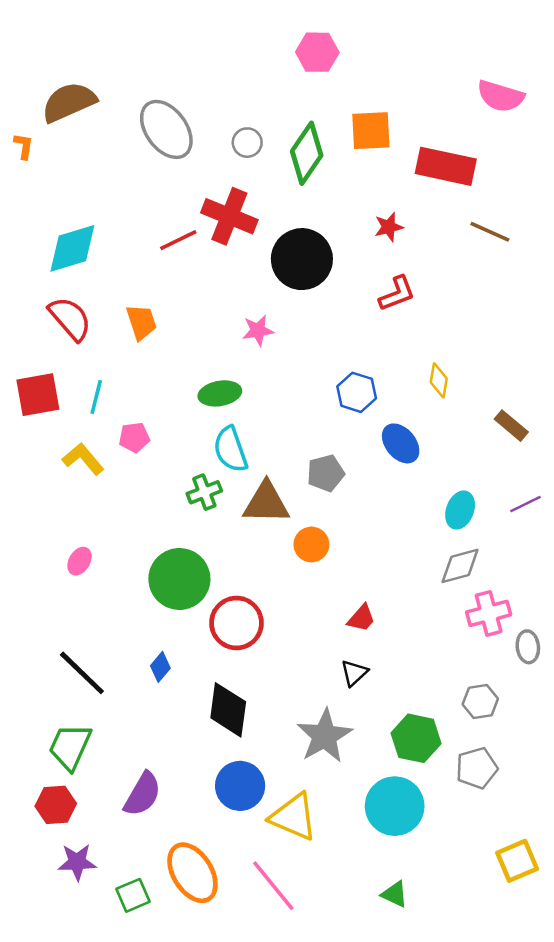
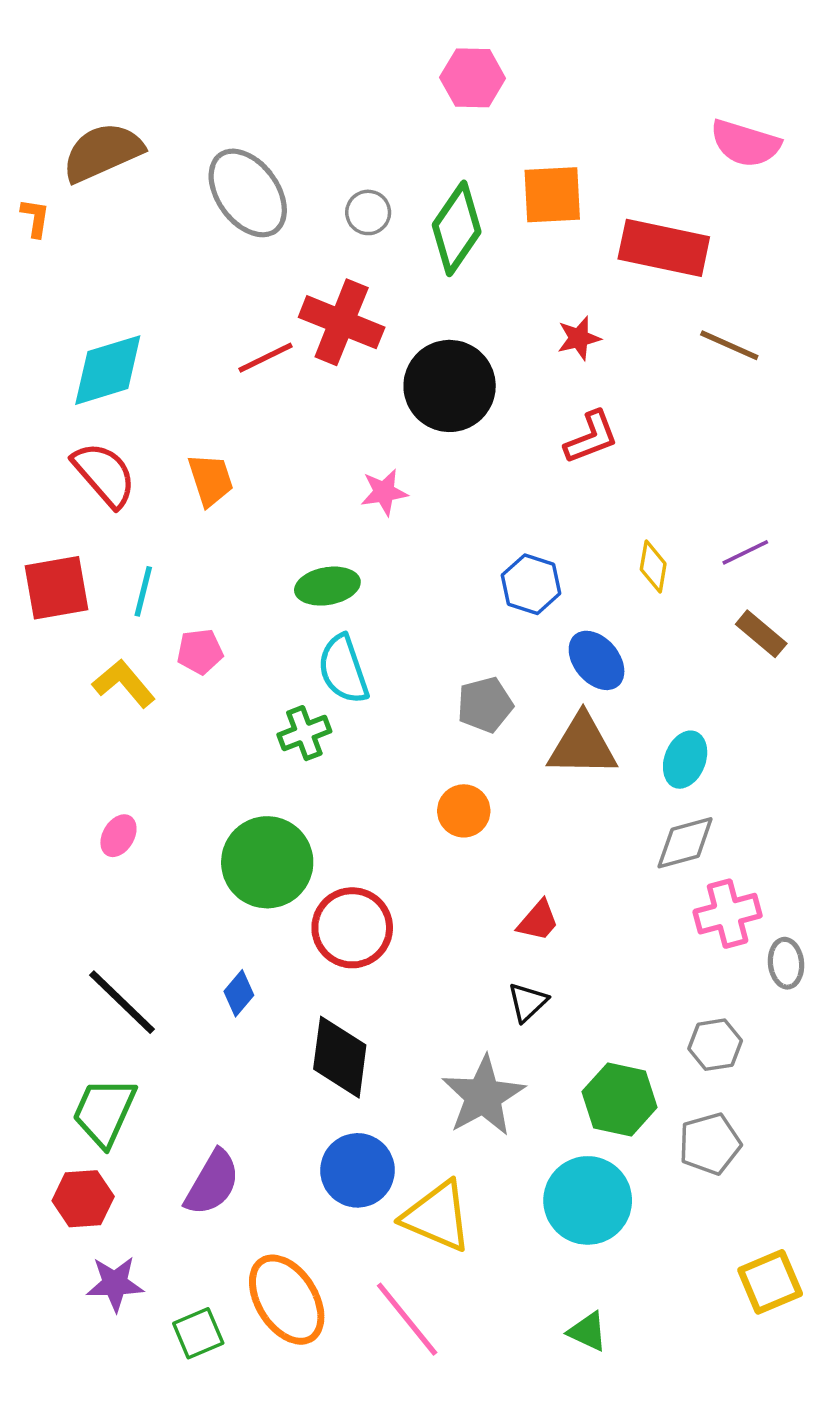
brown triangle: (266, 503) -> (582, 745), moved
purple line: (525, 504) -> (745, 552), moved

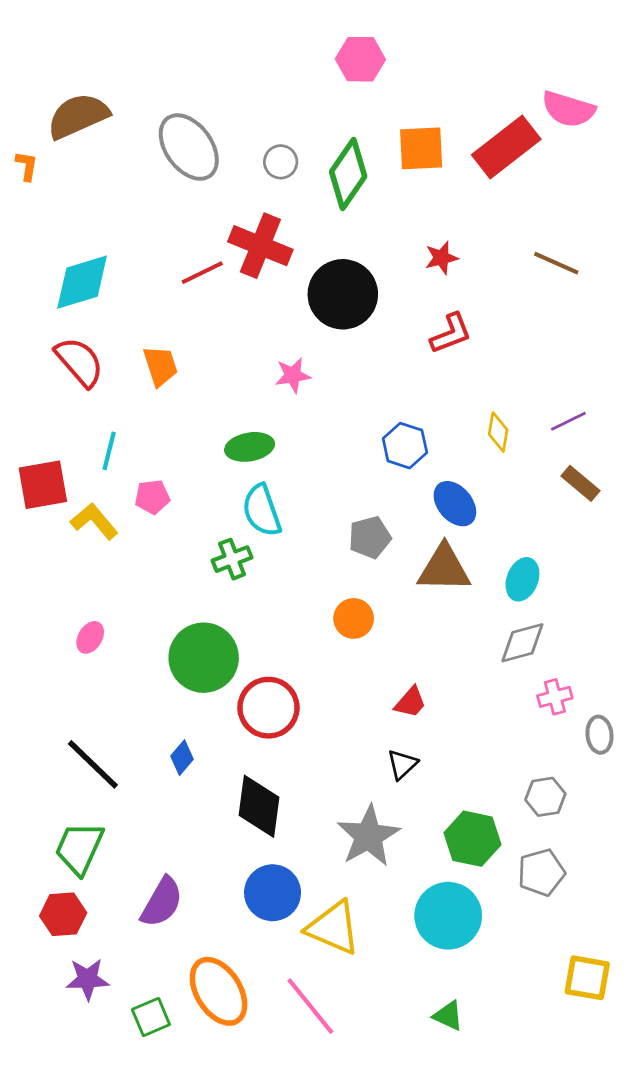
red rectangle: (664, 248) -> (506, 147), moved, turned -50
red square: (57, 588) -> (43, 485), moved
pink cross: (728, 914) -> (555, 697), size x0.7
yellow square: (770, 1282) -> (587, 978), turned 33

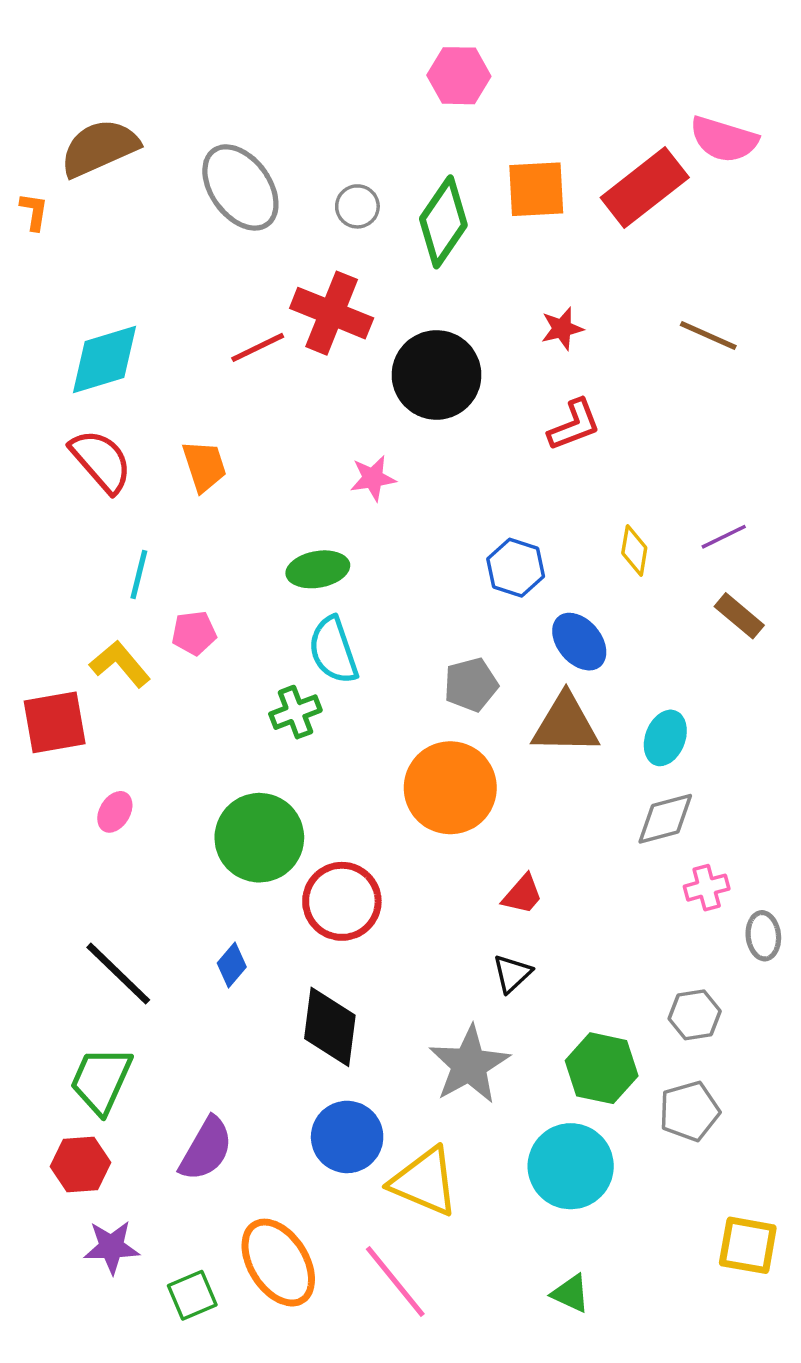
red square: (43, 485) -> (55, 722), moved
orange circle: (354, 618) -> (450, 788), size x1.8

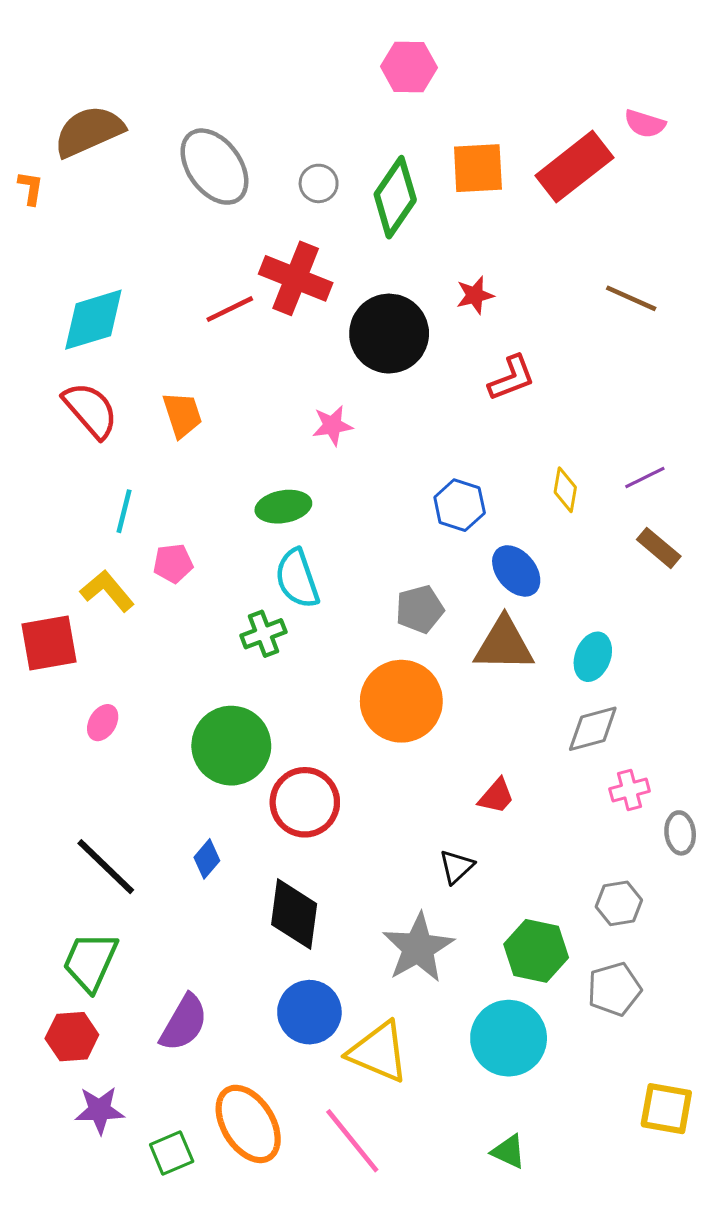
pink semicircle: (724, 139) -> (645, 124), size x0.7
red star: (562, 329) -> (475, 295), moved
red trapezoid: (523, 894) -> (496, 796), moved

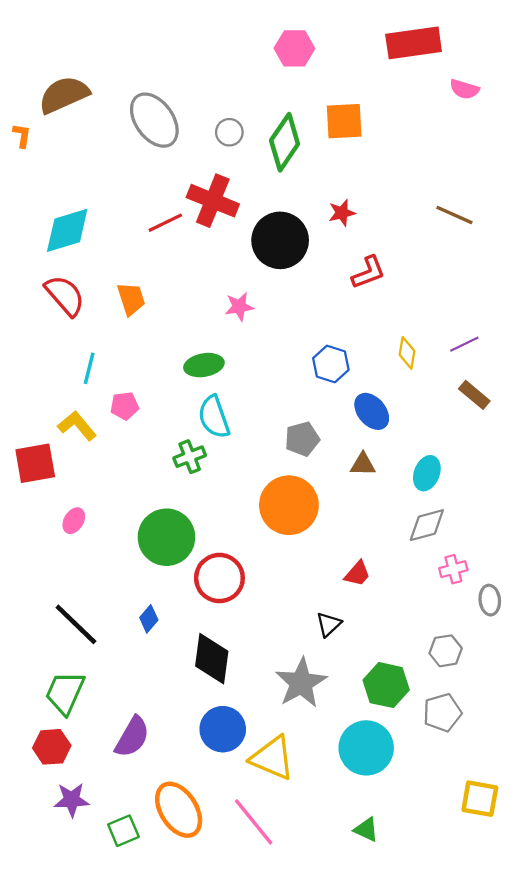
red rectangle: (574, 167) -> (414, 43), moved, turned 30
brown triangle: (504, 644) -> (363, 464), size x0.6

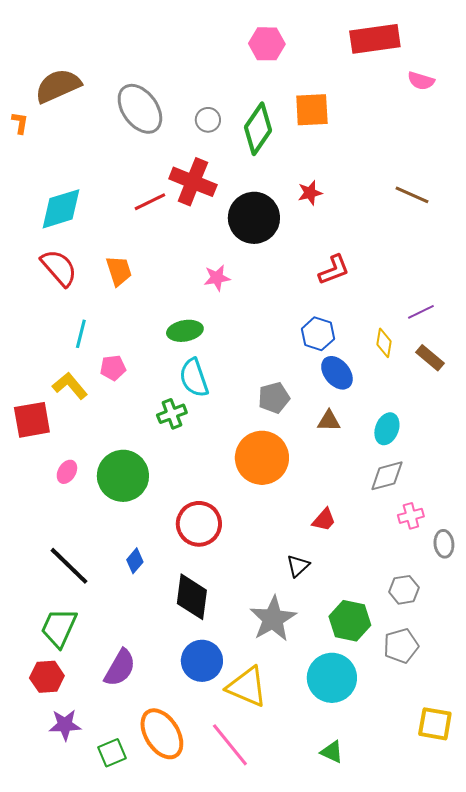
red L-shape: (368, 272) -> (334, 270), moved
yellow diamond: (407, 353) -> (384, 343), moved
blue hexagon: (331, 364) -> (318, 334), moved
green circle: (166, 537) -> (123, 476), moved

